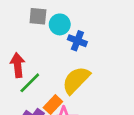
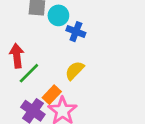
yellow semicircle: (76, 80) -> (75, 71), size x0.7

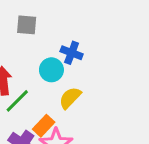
cyan circle: (58, 15) -> (51, 70), moved

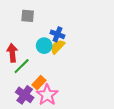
yellow semicircle: (70, 98) -> (57, 47), moved

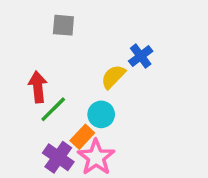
blue cross: (57, 34) -> (141, 56), moved, turned 32
cyan circle: (44, 46) -> (101, 114), moved

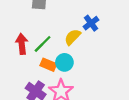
green line: (53, 109) -> (43, 44), moved
orange rectangle: (82, 137) -> (48, 65), moved, turned 70

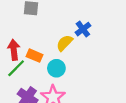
green line: (43, 44) -> (16, 68), moved
orange rectangle: (48, 65) -> (35, 56), moved

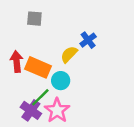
orange rectangle: (35, 56) -> (38, 67), size x1.5
green line: (16, 68) -> (40, 97), moved

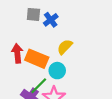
blue cross: (88, 40) -> (51, 20), moved

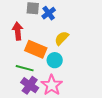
red arrow: (17, 53) -> (18, 31), moved
green line: (39, 86) -> (25, 68), moved, turned 60

